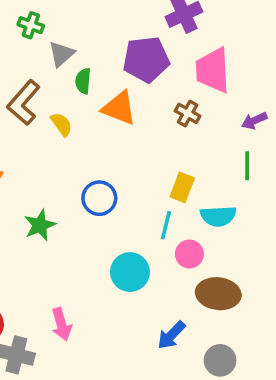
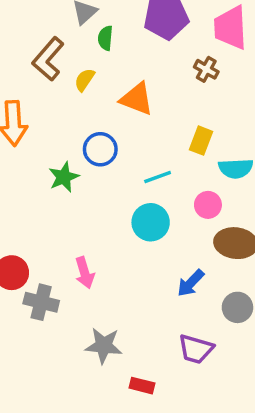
orange triangle: (119, 108) -> (137, 99), moved
yellow semicircle: (61, 124) -> (85, 80), turned -110
blue circle: (99, 198) -> (100, 149), moved
cyan line: (166, 225) -> (158, 177), moved, turned 56

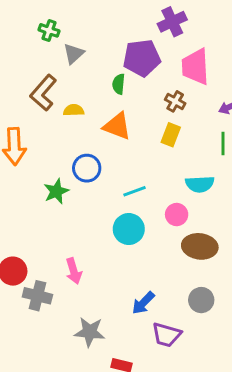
green semicircle: (105, 38) -> (119, 84), moved
yellow semicircle: (85, 80) -> (74, 110), turned 54
yellow rectangle: (201, 141) -> (171, 135), moved
blue arrow: (191, 283) -> (143, 303), moved

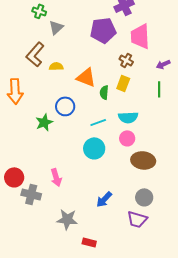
green semicircle: (119, 84) -> (104, 92), moved
cyan semicircle: (200, 184) -> (128, 117), moved
purple trapezoid: (166, 335) -> (137, 219), moved

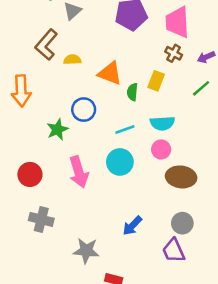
brown cross: (126, 60) -> (174, 53), moved
green line: (159, 89) -> (201, 88), turned 49
red circle: (14, 177) -> (30, 174), moved
pink arrow: (56, 177) -> (79, 172), moved, size x1.4
purple trapezoid: (137, 219) -> (174, 251), turned 50

